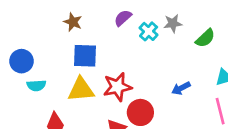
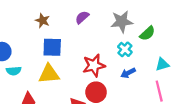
gray star: (173, 23) -> (122, 22), size x1.5
cyan cross: (149, 31) -> (125, 49), moved
red star: (117, 87) -> (94, 65), moved

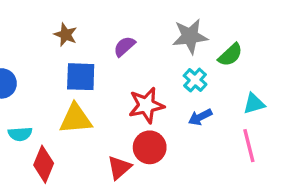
purple semicircle: (82, 17) -> (124, 46), moved
cyan semicircle: (14, 71) -> (20, 134), moved

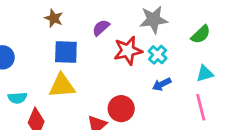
green semicircle: (230, 55) -> (201, 34), moved
red star: (146, 105) -> (128, 51), moved

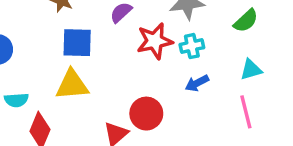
cyan cross: (158, 55) -> (192, 46), turned 36

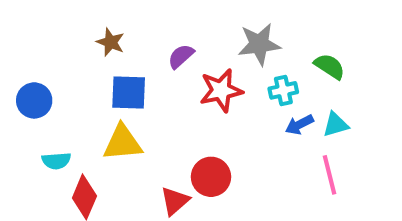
green semicircle: (246, 21) -> (330, 66), turned -104
cyan cross: (192, 46) -> (283, 90), moved
blue arrow: (197, 83) -> (299, 125), moved

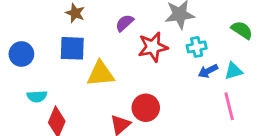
green semicircle: (330, 66) -> (242, 30), moved
blue square: (129, 92) -> (72, 48), moved
yellow triangle: (123, 143) -> (101, 74), moved

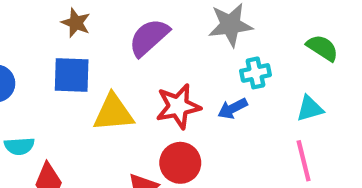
purple semicircle: (125, 23) -> (149, 37), size x1.5
red star: (153, 47) -> (178, 106), moved
blue arrow: (208, 71) -> (233, 108), moved

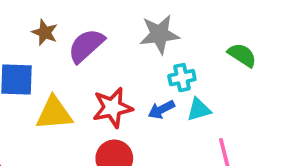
brown star: (76, 23) -> (45, 32), moved
cyan triangle: (310, 108) -> (199, 110), moved

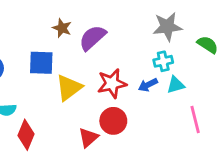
gray star: (159, 34) -> (167, 27), moved
yellow triangle: (54, 113) -> (69, 88), turned -32

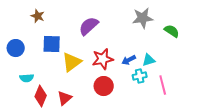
brown star: (62, 28) -> (38, 16), moved
cyan cross: (163, 61) -> (140, 76), moved
red triangle: (88, 138) -> (65, 98), moved

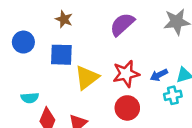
brown star: (38, 16) -> (64, 19), moved
purple semicircle: (89, 26) -> (122, 24), moved
blue circle: (16, 48) -> (23, 42), moved

